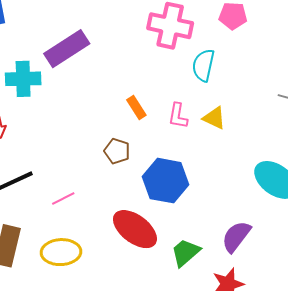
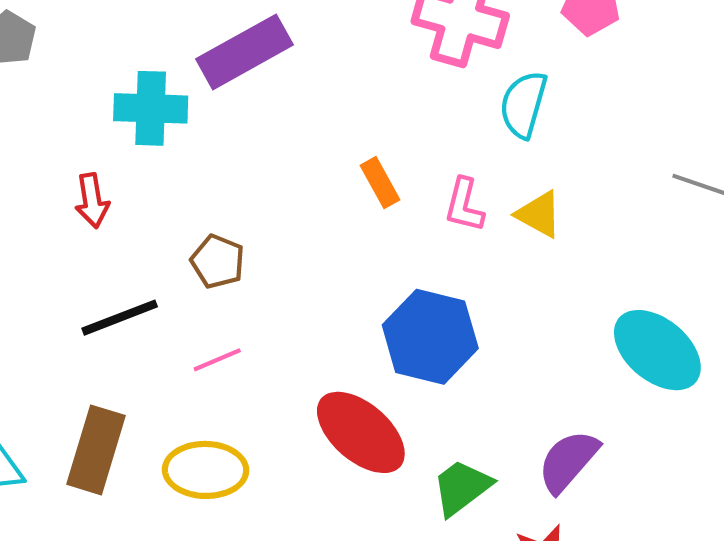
brown pentagon: (117, 151) -> (218, 261), moved

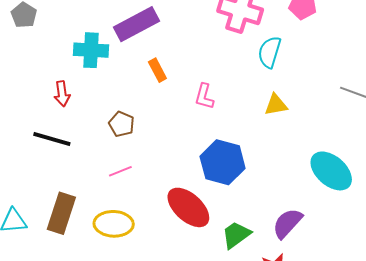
orange rectangle: (380, 183) -> (157, 70), moved
pink L-shape: (464, 205) -> (204, 96), moved
yellow triangle: (539, 214) -> (276, 105), turned -40
black line: (120, 318) -> (52, 139), moved, turned 36

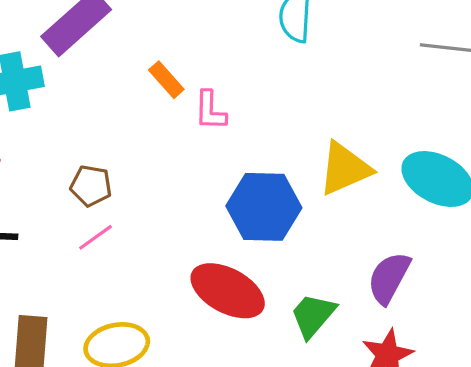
orange rectangle: (157, 70) -> (166, 80), moved
yellow triangle: (276, 105) -> (345, 169), moved, size x1.5
pink line: (120, 171) -> (95, 237), moved

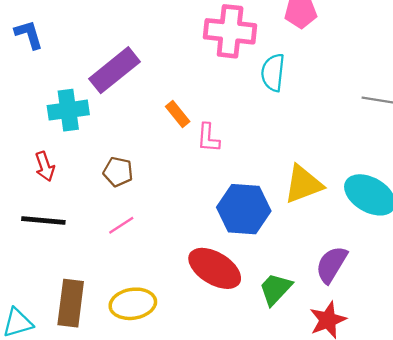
brown pentagon: (91, 186) -> (118, 172), moved

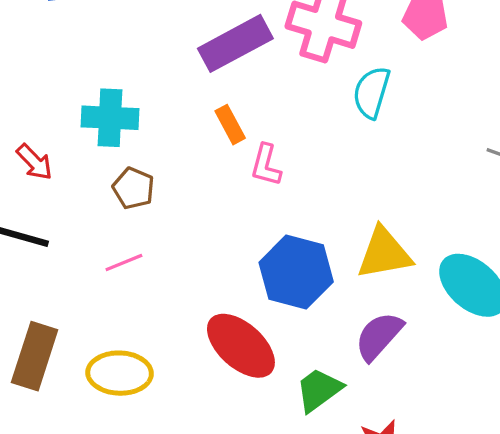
purple rectangle: (115, 70) -> (235, 43), moved
cyan cross: (68, 110) -> (110, 118), moved
red arrow: (45, 166) -> (34, 162), turned -36
purple semicircle: (331, 265) -> (379, 336), moved

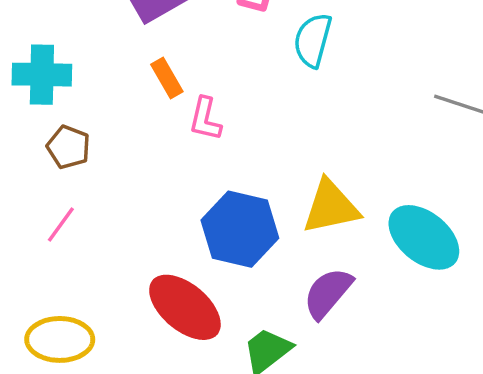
pink line: (124, 262) -> (61, 224), turned -30

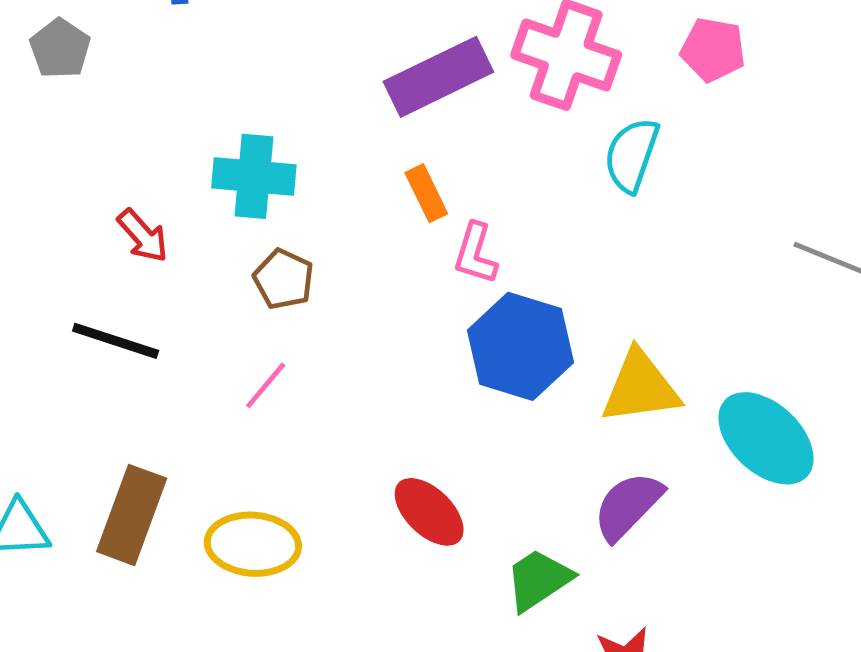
blue hexagon: (240, 229) -> (520, 346), moved
red ellipse: (185, 307) -> (429, 512), size x0.7

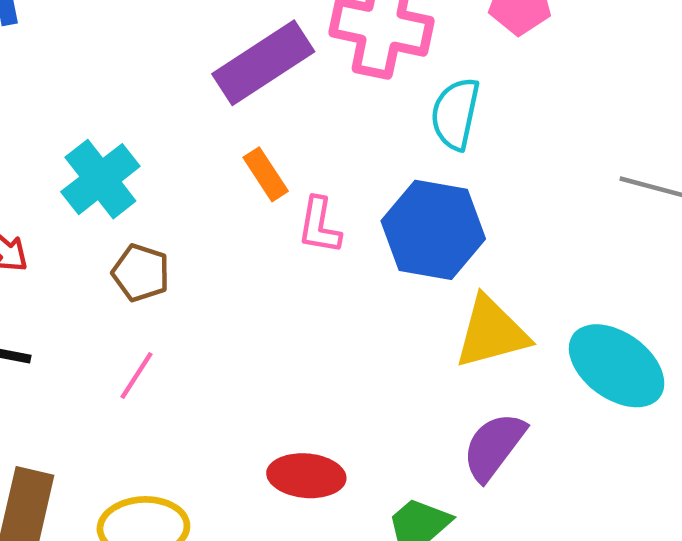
cyan cross: (254, 176) -> (100, 179), turned -36
blue hexagon: (520, 346) -> (433, 230), moved
red ellipse: (429, 512) -> (306, 476), turned -32

